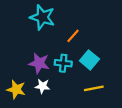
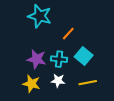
white star: (42, 86) -> (58, 81), moved
yellow star: (16, 89) -> (31, 84), moved

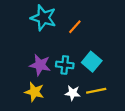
orange line: (68, 34) -> (75, 27), moved
white star: (58, 81) -> (73, 93), moved

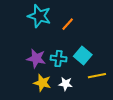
yellow line: (96, 91) -> (97, 76), moved
yellow star: (34, 92) -> (42, 83), moved

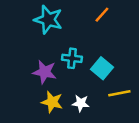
orange line: (68, 24) -> (102, 15), moved
cyan cross: (59, 59) -> (72, 58), moved

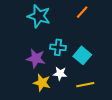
yellow line: (119, 93) -> (85, 85), moved
white star: (81, 103) -> (60, 74), moved

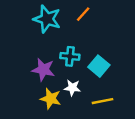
orange line: (82, 12) -> (83, 14), moved

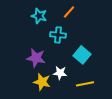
cyan star: (47, 19) -> (39, 16), size x0.7
cyan cross: (70, 56) -> (58, 35), moved

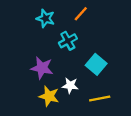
cyan cross: (58, 35) -> (68, 41), turned -35

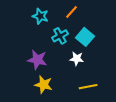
cyan square: (96, 64) -> (85, 37), moved
white star: (70, 86) -> (77, 59), moved

